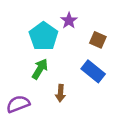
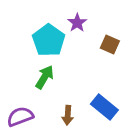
blue rectangle: (93, 71) -> (104, 107), moved
brown arrow: (60, 93) -> (68, 115), moved

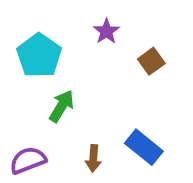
cyan pentagon: (49, 40) -> (39, 56), moved
brown square: (110, 44) -> (151, 61), turned 30

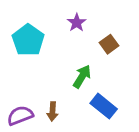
green arrow: (62, 106) -> (82, 76), moved
brown arrow: (93, 158) -> (52, 111), moved

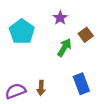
green arrow: (82, 76) -> (64, 48), moved
blue rectangle: (104, 106) -> (81, 84), turned 30

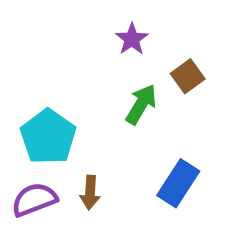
cyan pentagon: (22, 32) -> (48, 137), moved
blue rectangle: (81, 84) -> (178, 183), turned 54

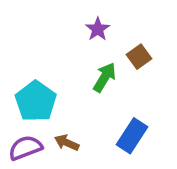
brown arrow: (90, 193) -> (67, 143), turned 110

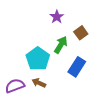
cyan pentagon: (36, 101) -> (38, 59), moved
blue rectangle: (132, 136) -> (77, 67), moved

